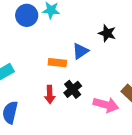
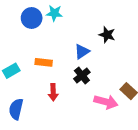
orange rectangle: (57, 63) -> (44, 62), moved
black cross: (73, 89) -> (82, 76), moved

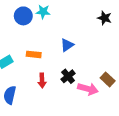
black star: (107, 35) -> (105, 18), moved
black cross: (82, 76) -> (68, 76), moved

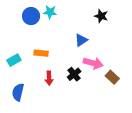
black star: (105, 18) -> (101, 16), moved
blue triangle: (67, 45) -> (81, 40), moved
pink arrow: (88, 89) -> (93, 63), moved

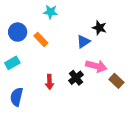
blue circle: (31, 16) -> (18, 32), moved
black star: (101, 16) -> (99, 28), moved
orange rectangle: (41, 53) -> (41, 39), moved, turned 40

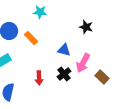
blue triangle: (83, 42) -> (64, 50), moved, turned 48
pink arrow: (96, 66) -> (83, 63), turned 102

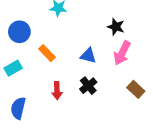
orange rectangle: (31, 38) -> (47, 53), moved
pink arrow: (83, 63) -> (122, 53), moved

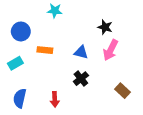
orange rectangle: (47, 53) -> (45, 50), turned -40
brown rectangle: (136, 89) -> (123, 91), moved
red arrow: (57, 91) -> (55, 99), moved

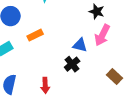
orange rectangle: (45, 50) -> (35, 35), turned -32
blue triangle: (81, 52) -> (80, 45), moved

